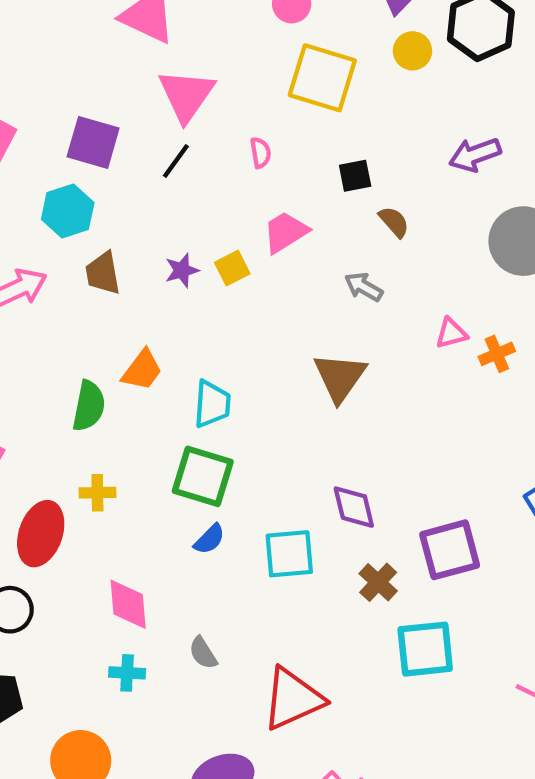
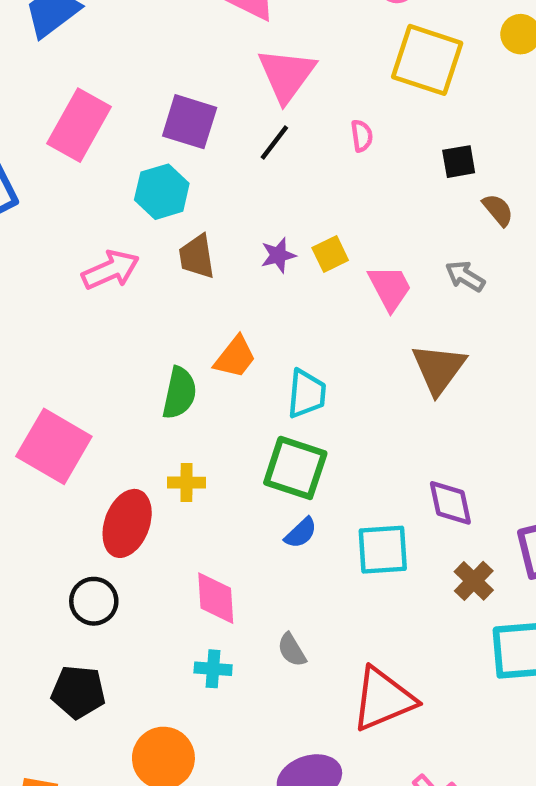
pink trapezoid: (286, 232) -> (390, 288), moved, turned 93

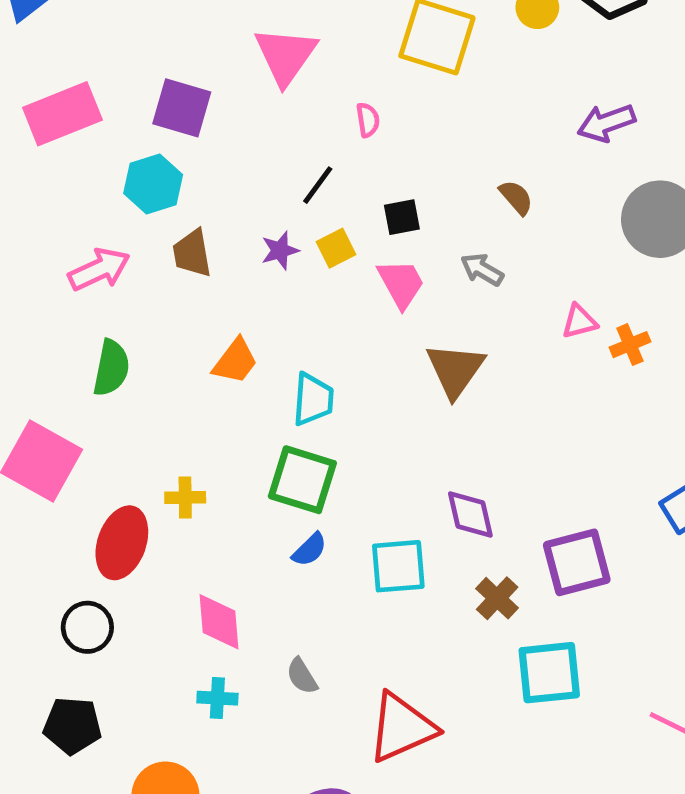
pink rectangle: (79, 125) -> (62, 114), turned 40
black line: (274, 143) -> (318, 185), moved
black square: (459, 162) -> (402, 217), moved
green semicircle: (179, 393) -> (111, 368), moved

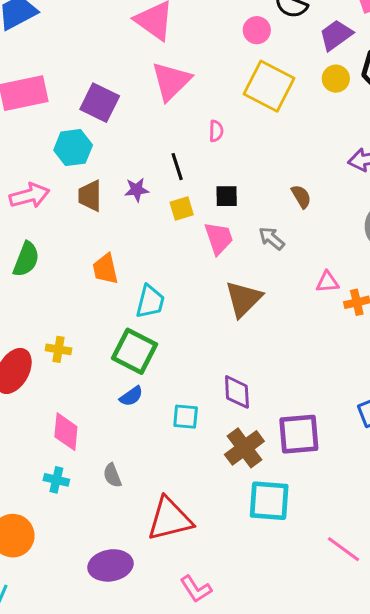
black line: (318, 185) -> (177, 167), turned -64
purple star: (280, 250) -> (137, 190), moved
orange trapezoid: (235, 361) -> (105, 269), turned 120
cyan square: (398, 566) -> (186, 417), size x0.7
brown cross: (497, 598) -> (244, 448), size x1.4

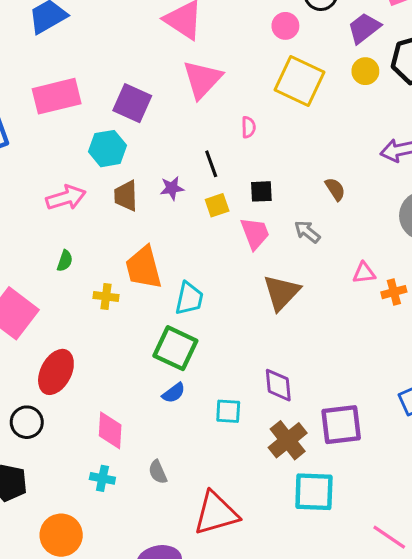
green semicircle: (26, 259) -> (65, 261), size x0.6
orange trapezoid: (105, 269) -> (144, 268), size x1.4
yellow cross: (58, 349) -> (106, 296), moved

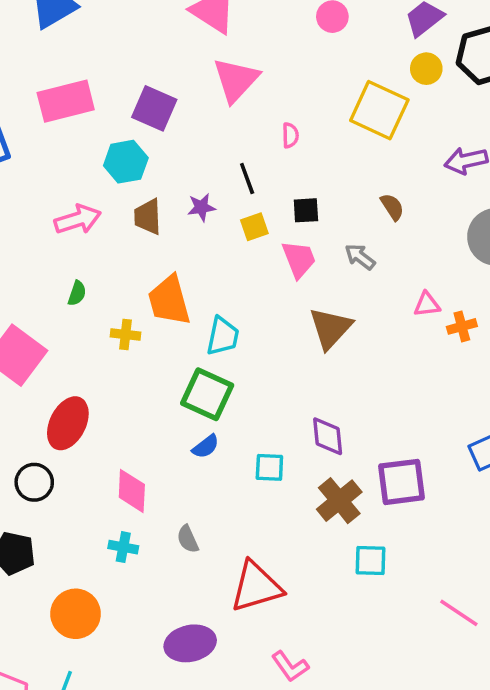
yellow square: (299, 81) -> (379, 110), moved
cyan square: (314, 492) -> (370, 561), size x0.7

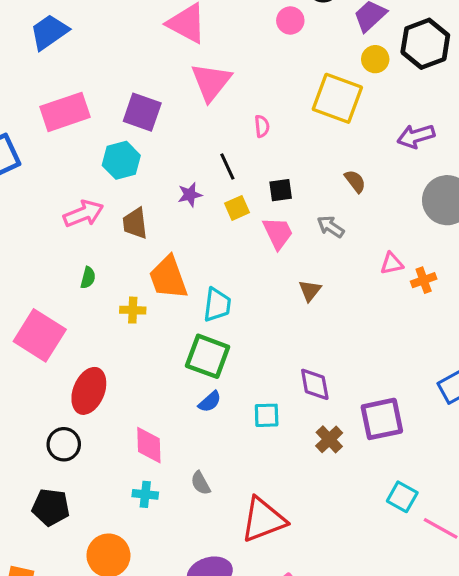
brown trapezoid: (148, 217) -> (135, 223), moved
brown triangle: (330, 328) -> (310, 291), size x0.6
brown cross: (339, 501) -> (329, 439), size x0.7
cyan square: (370, 561) -> (402, 497), moved, turned 32

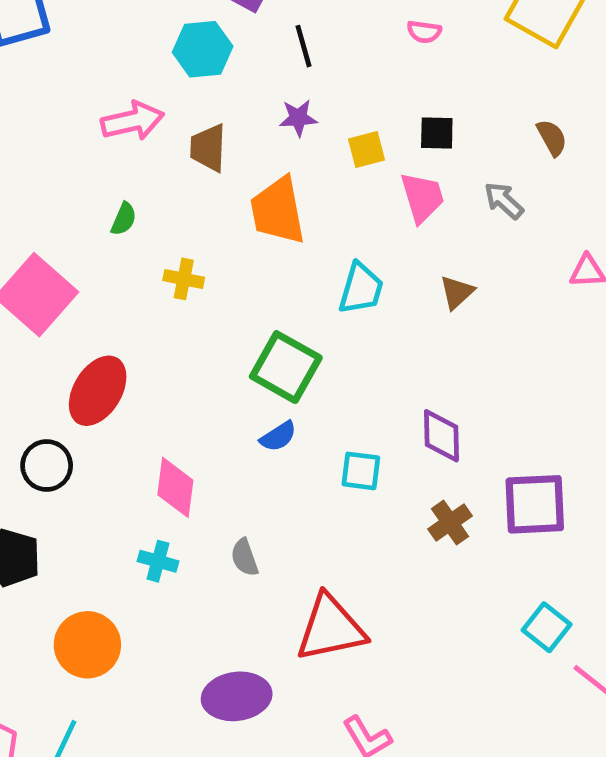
pink semicircle: (262, 126) -> (424, 32), turned 95
black line: (227, 167) -> (304, 46), moved
orange trapezoid: (168, 278) -> (278, 211), moved
cyan trapezoid: (217, 305) -> (361, 288), moved

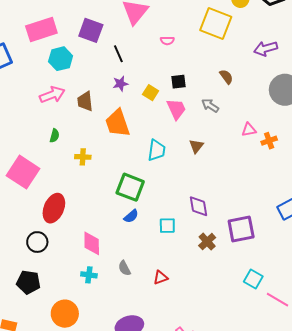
cyan hexagon: (203, 49) -> (61, 59), moved
yellow square: (367, 149) -> (151, 93), turned -35
red triangle: (331, 628) -> (161, 278), moved, size x0.5

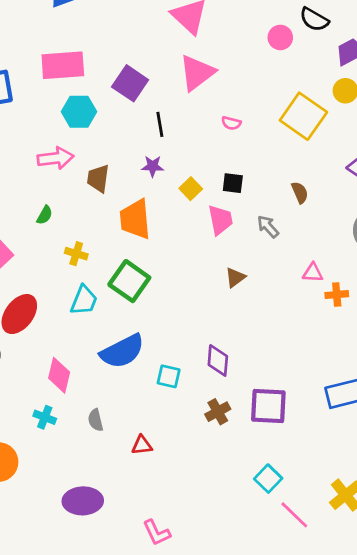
cyan trapezoid: (156, 150) -> (84, 300), moved
green square: (130, 187) -> (129, 281), moved
blue semicircle: (131, 216) -> (122, 351), size x2.0

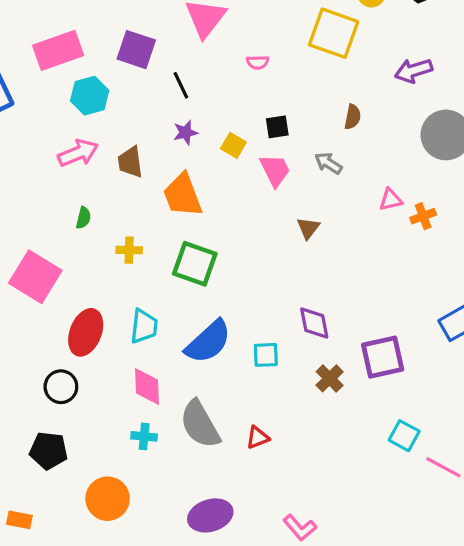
brown semicircle: (300, 193) -> (353, 117), turned 50
cyan trapezoid: (84, 300) -> (144, 326), moved
gray semicircle: (96, 420) -> (200, 424), size x2.0

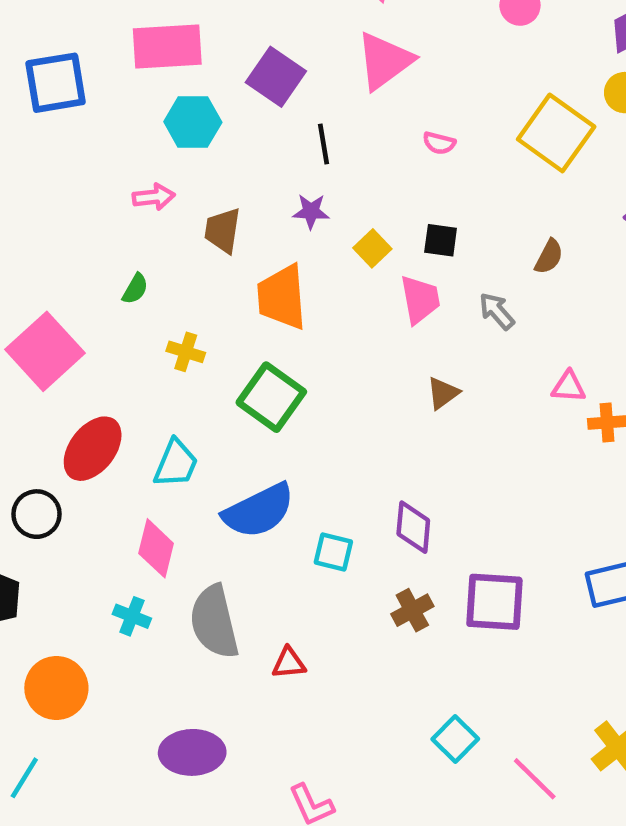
pink arrow: (78, 153) -> (154, 197), size x0.7
cyan square: (404, 436) -> (455, 739), moved

